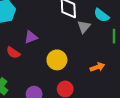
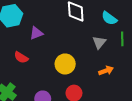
gray triangle: (84, 27) -> (99, 42), moved
purple triangle: (31, 37) -> (36, 33), moved

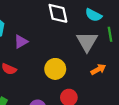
gray triangle: (99, 42) -> (87, 42), size x1.5

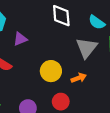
orange arrow: (98, 69) -> (79, 78), moved

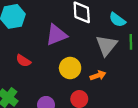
purple triangle: (20, 39) -> (56, 35), moved, size x1.5

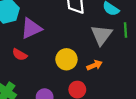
purple triangle: (56, 35) -> (31, 28), moved

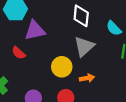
gray triangle: (101, 35) -> (84, 46), moved

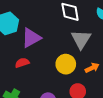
red semicircle: (19, 53) -> (22, 63), turned 136

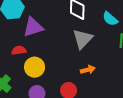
yellow circle: (66, 64) -> (35, 67), moved

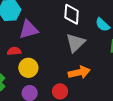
orange arrow: (88, 70) -> (79, 72), size x1.5

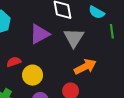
purple triangle: (29, 30) -> (39, 34), moved

